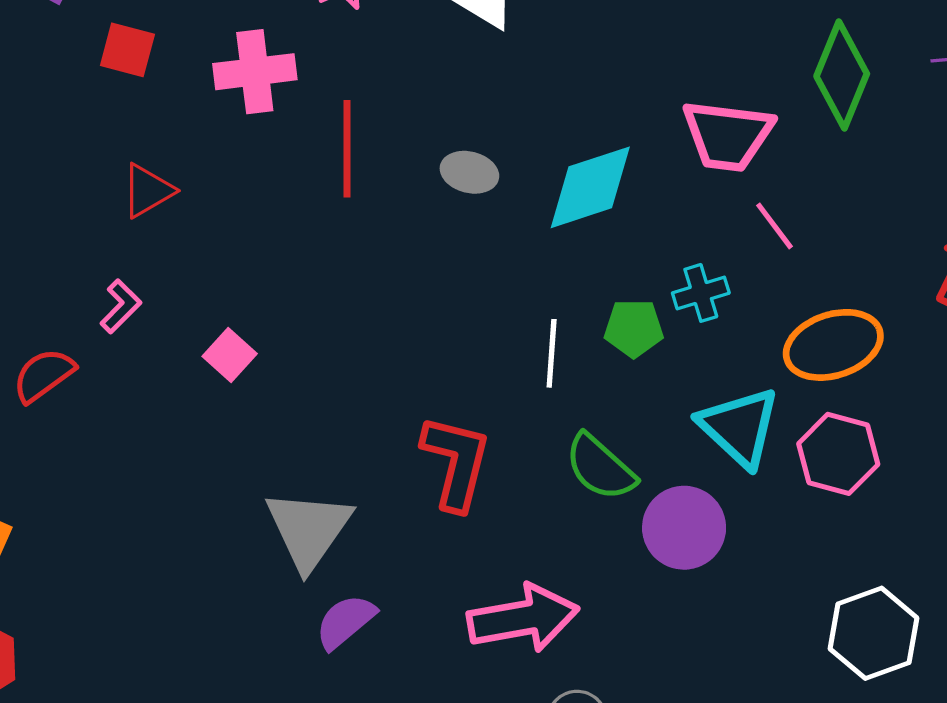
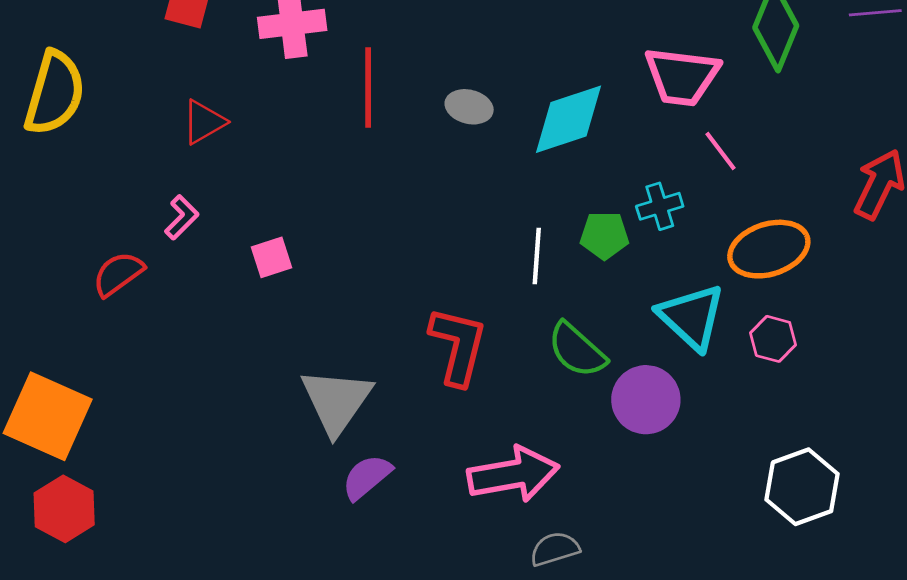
pink square: (230, 355) -> (271, 257), turned 30
pink hexagon: (838, 454) -> (773, 339), size x0.7

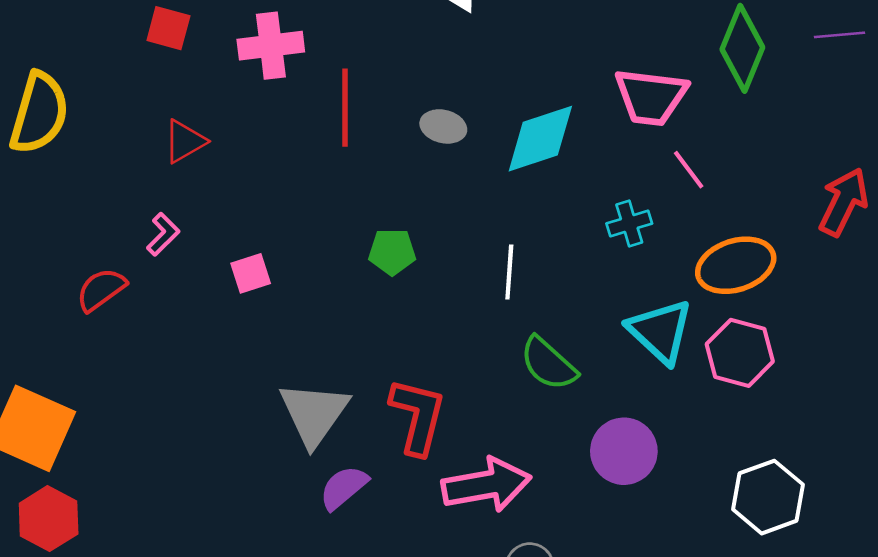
green pentagon: (604, 235) -> (392, 252), moved
pink hexagon: (773, 339) -> (740, 353), size x1.5
red L-shape: (458, 346) -> (418, 416), moved
purple circle: (646, 400) -> (624, 451), moved

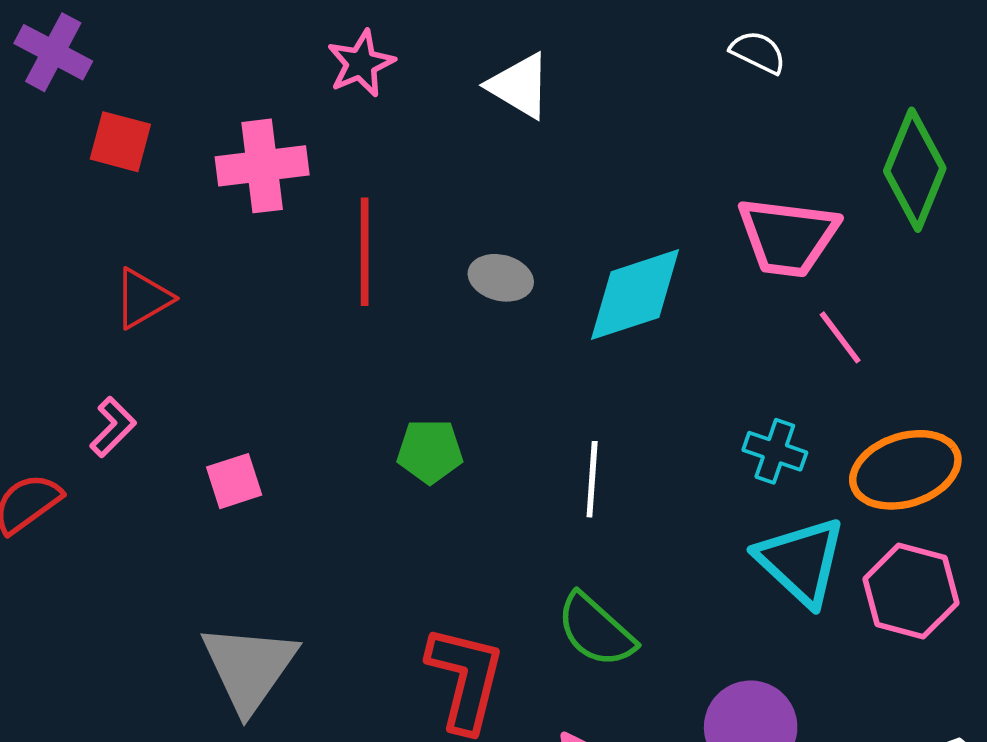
cyan cross: (629, 223) -> (775, 451), moved, turned 36
green semicircle: (548, 364) -> (596, 630), moved
gray triangle: (314, 413) -> (249, 667), moved

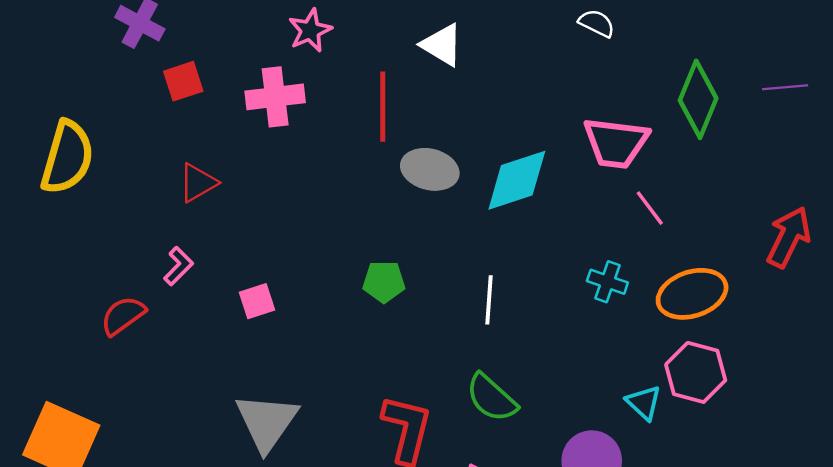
pink star: (361, 63) -> (310, 30), moved
red square: (120, 142) -> (183, 81), turned -33
red line: (365, 252) -> (383, 107), moved
gray ellipse: (501, 278) -> (430, 169), size x1.4
cyan triangle: (801, 561) -> (644, 403), moved, size x0.6

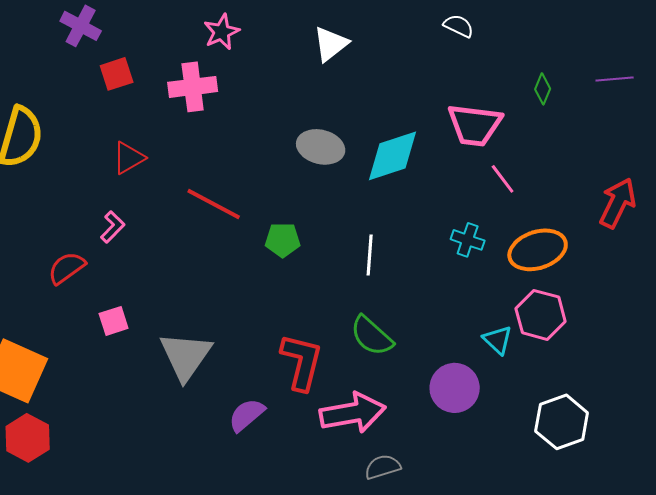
white triangle: (442, 45) -> (331, 44), turned 51
green diamond: (698, 99) -> (543, 89), size x0.5
red line: (383, 107) -> (214, 204), moved, turned -62
pink square: (257, 301) -> (114, 321), moved

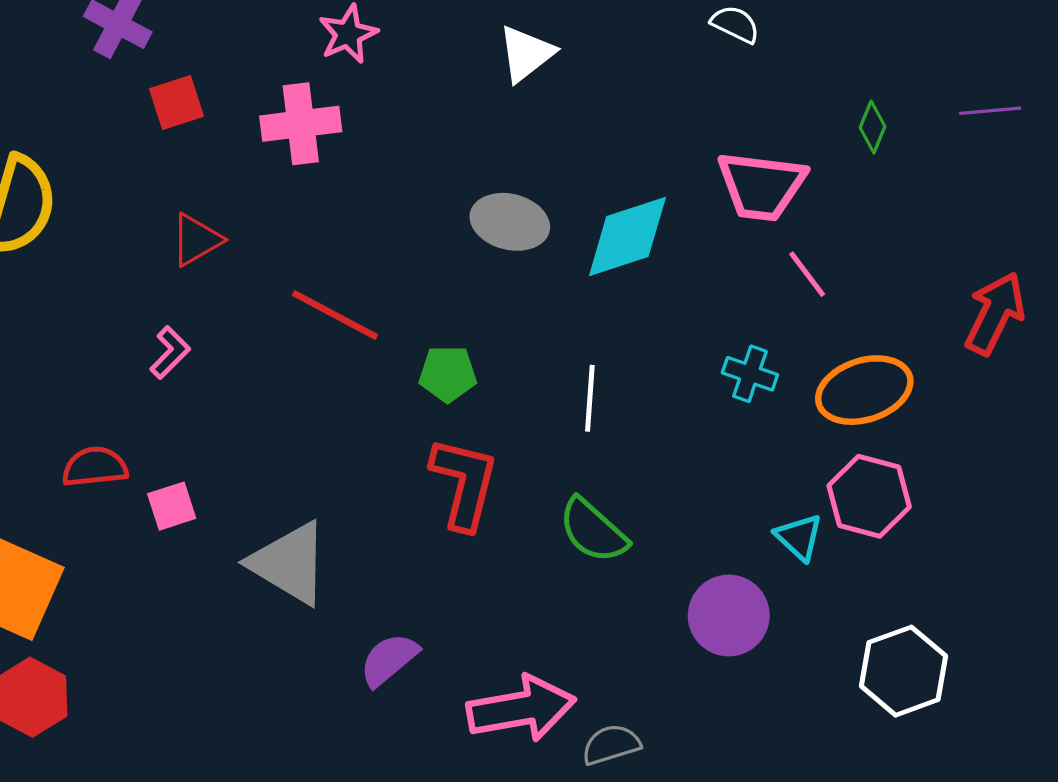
red semicircle: (67, 268) -> (95, 467), moved, turned 30
gray triangle: (186, 356) -> (289, 563), turned -34
red L-shape: (302, 362) -> (464, 483), moved
pink arrow: (353, 413) -> (521, 709), moved

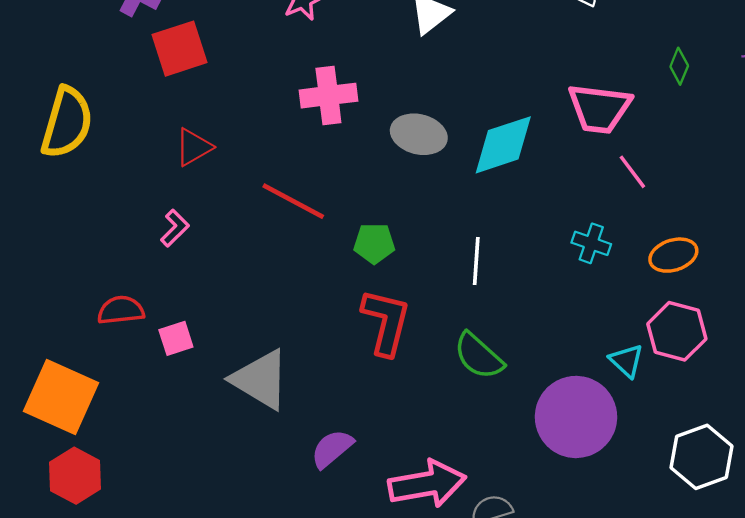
red square: (177, 103) -> (179, 49), size x1.4
pink cross: (301, 124) -> (328, 96), moved
orange ellipse: (864, 390) -> (673, 255), size x0.7
purple circle: (729, 616) -> (576, 417), size x1.4

